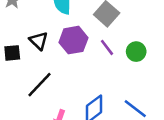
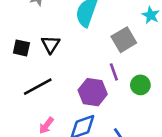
purple hexagon: (73, 40) -> (93, 92), moved

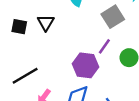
purple line: (114, 72) -> (104, 46), turned 56
black line: (38, 87) -> (25, 76), moved

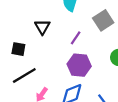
black square: (19, 27) -> (18, 49), moved
purple line: (104, 46) -> (76, 38), moved

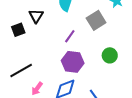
black triangle: (42, 27) -> (36, 16), moved
black square: (18, 49) -> (18, 30), moved, turned -32

